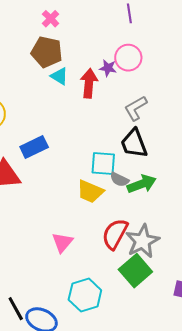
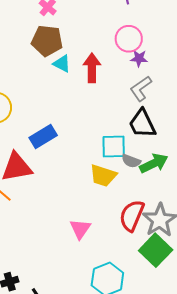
purple star: (108, 68) -> (139, 58), moved

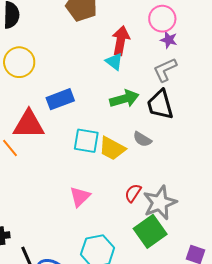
cyan triangle: (62, 64) -> (114, 61), moved
cyan square: (114, 147) -> (86, 141), moved
green arrow: (154, 163) -> (124, 99), moved
red semicircle: (132, 216) -> (133, 193), size x0.6

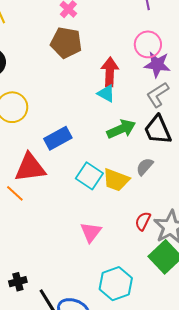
purple star: (169, 40) -> (157, 65), size x1.5
gray semicircle: (142, 139) -> (145, 167), turned 108
cyan square: (86, 141) -> (89, 176), turned 32

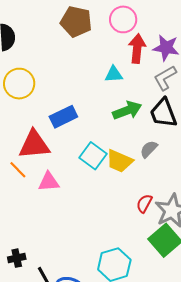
pink circle: (148, 44) -> (123, 19), moved
red arrow: (110, 72) -> (137, 49), moved
cyan triangle: (106, 93) -> (114, 74), turned -36
pink triangle: (91, 232) -> (49, 182), moved, turned 45

